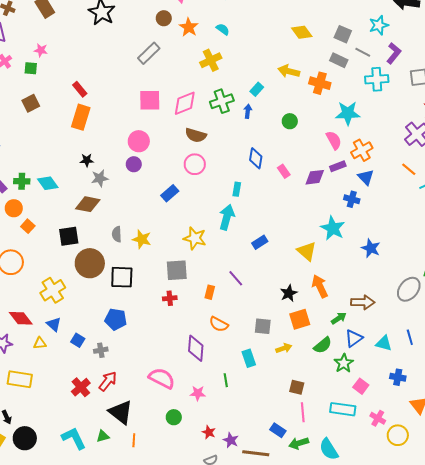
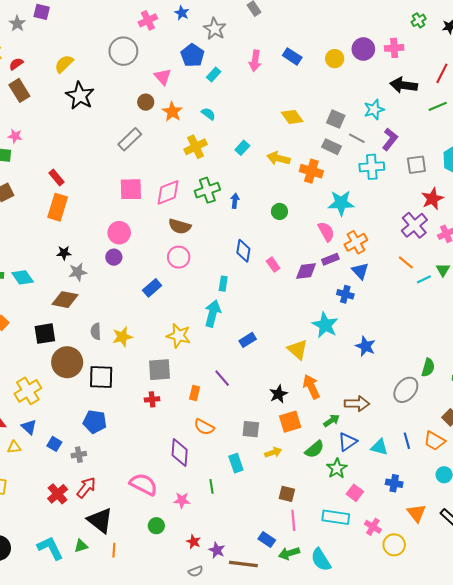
cyan rectangle: (257, 89) -> (242, 148), moved
yellow star: (142, 239) -> (122, 337), turned -30

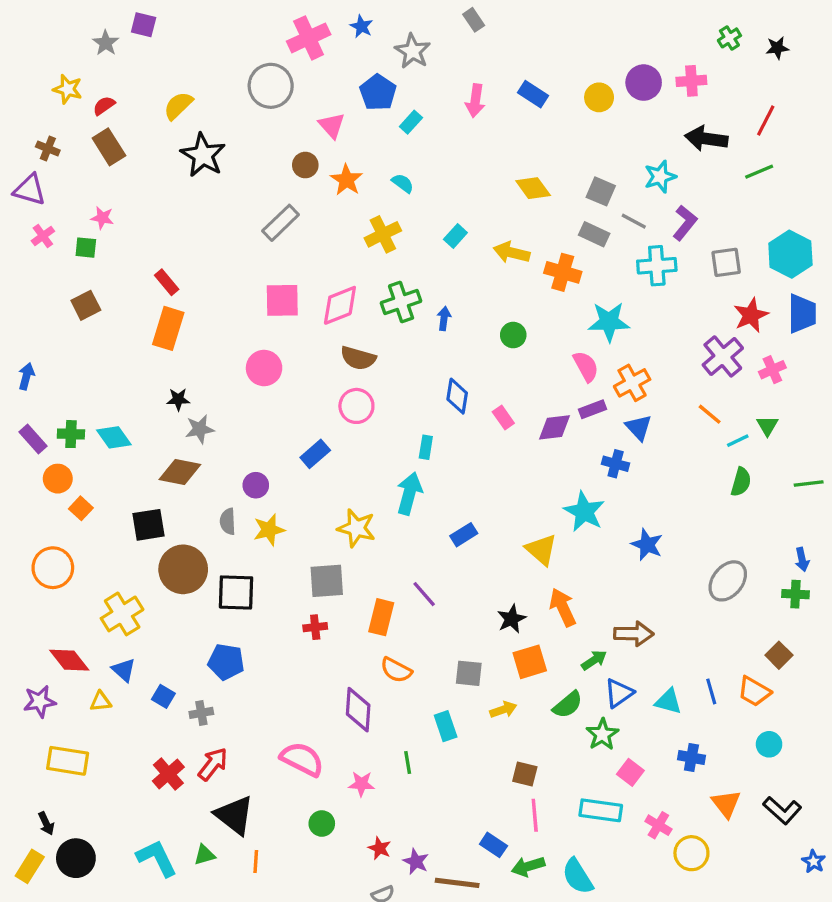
pink cross: (148, 20) -> (309, 38), size x1.4
purple circle: (114, 257) -> (256, 485), moved
green semicircle: (428, 368) -> (741, 482), moved
gray ellipse: (406, 390) -> (728, 581), moved
orange rectangle: (195, 393) -> (381, 617), size x1.5

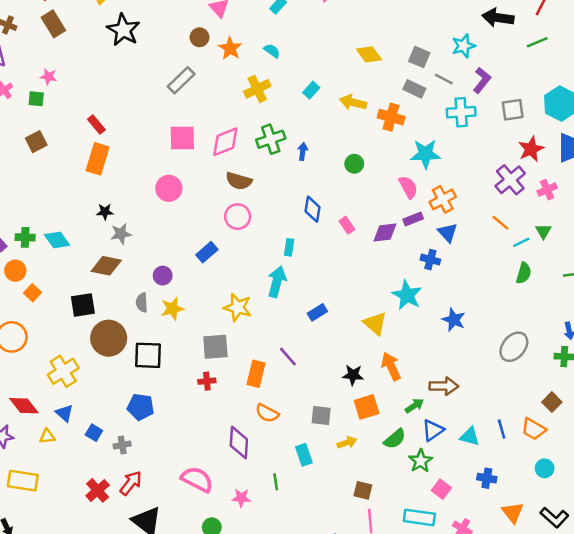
black star: (512, 619) -> (353, 375), turned 30

